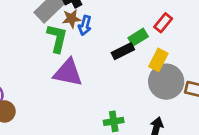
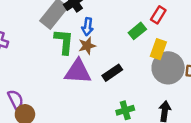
brown star: (71, 19) -> (87, 46), moved
black rectangle: (123, 51) -> (112, 73), moved

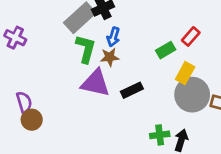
green cross: (125, 110) -> (160, 135), moved

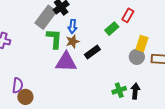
yellow rectangle: (185, 73) -> (142, 43), moved
black rectangle: (132, 90) -> (92, 52), moved
gray circle: (192, 95) -> (137, 57), size x0.6
purple semicircle: (24, 102) -> (18, 85), turned 35

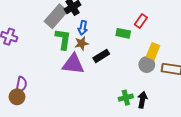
green rectangle: (112, 29) -> (123, 33), turned 48
brown circle: (25, 97) -> (17, 97), moved

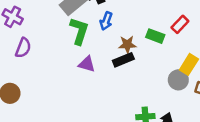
brown star: (82, 43) -> (127, 45), moved
purple triangle: (73, 64) -> (87, 64), size x0.6
purple semicircle: (21, 84) -> (23, 48), moved

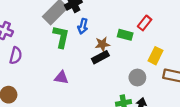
purple triangle: (87, 64) -> (61, 78), moved
gray circle: (178, 80) -> (137, 78), moved

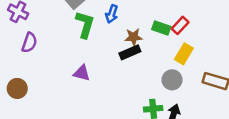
red rectangle: (145, 23) -> (180, 25), moved
yellow rectangle: (155, 56) -> (184, 54), moved

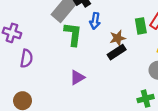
green rectangle: (161, 28) -> (141, 26), turned 70
purple triangle: (82, 73) -> (77, 77), turned -35

